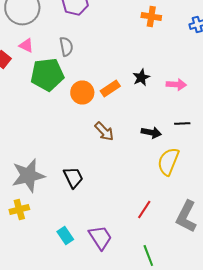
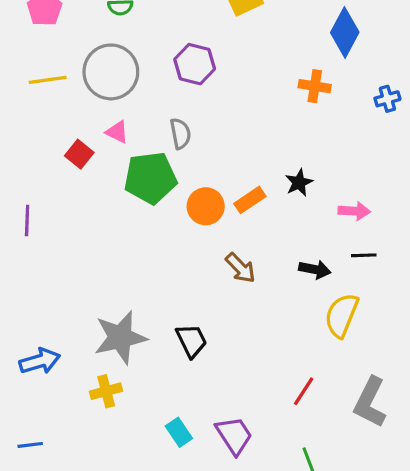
pink arrow: (176, 84) -> (354, 211), moved

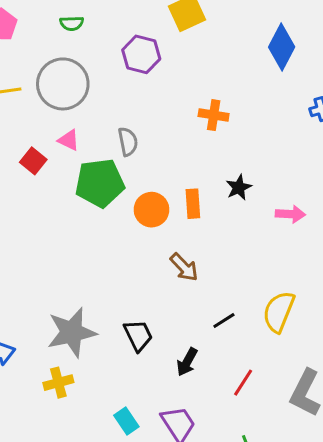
purple hexagon: (195, 64) -> (141, 54), moved
orange cross: (315, 86) -> (214, 115), moved
orange rectangle: (250, 200) -> (193, 204), turned -60
black line: (364, 255) -> (224, 320), moved, turned -30
black arrow: (315, 269) -> (187, 362), moved, turned 108

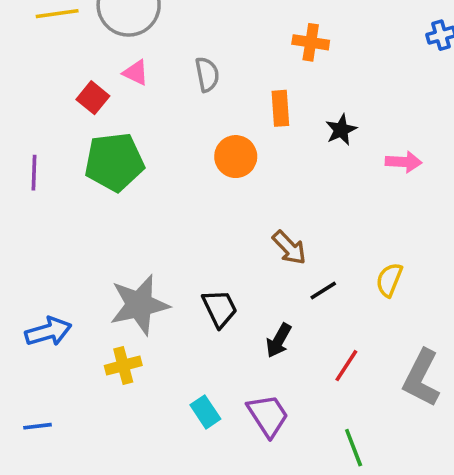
green pentagon: (100, 183) -> (114, 162), moved
orange rectangle: (193, 204) -> (280, 108), moved
brown arrow: (184, 267) -> (289, 248), moved
yellow semicircle: (279, 312) -> (389, 280), size x0.7

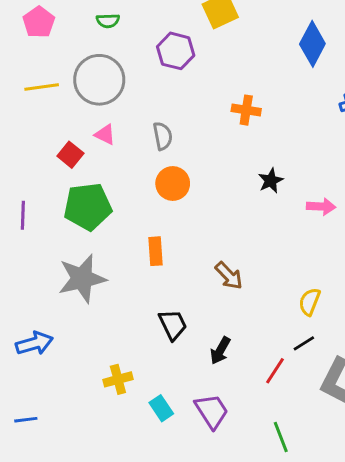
orange rectangle: (280, 108) -> (155, 251), moved
orange circle: (236, 157) -> (173, 183), moved
black line: (323, 291) -> (304, 343), moved
gray star: (139, 305) -> (82, 279), moved
yellow cross: (123, 366) -> (118, 379), moved

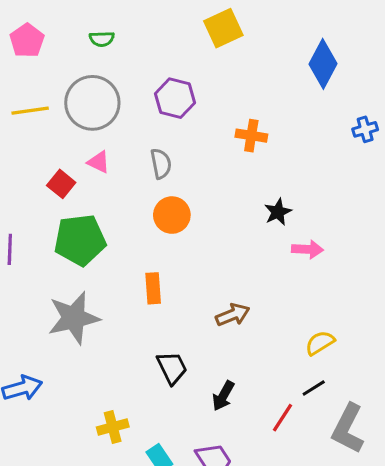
purple hexagon: (176, 51) -> (175, 98), moved
pink arrow: (321, 207) -> (307, 249), moved
brown arrow: (229, 276) -> (233, 315), turned -68
yellow semicircle: (310, 302) -> (320, 343), turned 36

